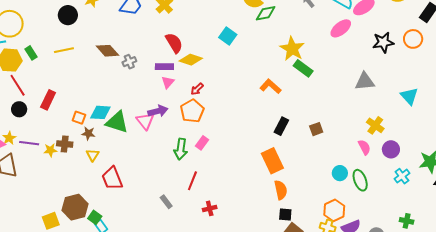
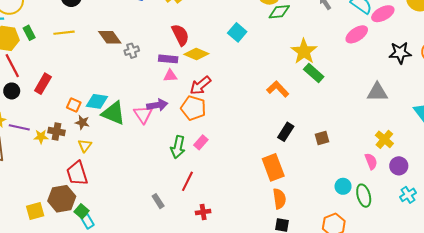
pink triangle: (168, 82) -> (170, 76), turned 40
red arrow: (197, 89) -> (200, 85), size x1.5
orange pentagon: (192, 111) -> (193, 108), turned -30
red trapezoid: (112, 178) -> (77, 173), moved

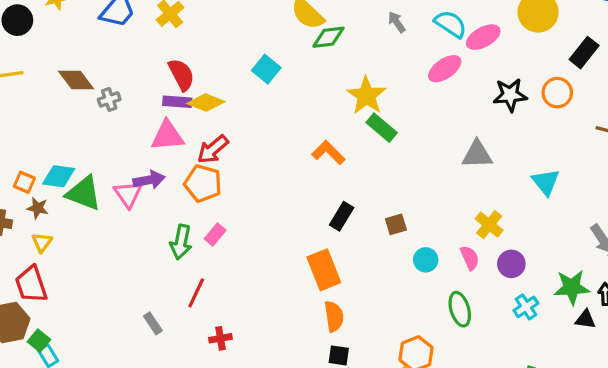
purple rectangle: (168, 59) -> (177, 102), moved
pink triangle: (170, 76) -> (167, 136), size x1.6
cyan circle: (343, 186) -> (426, 260), moved

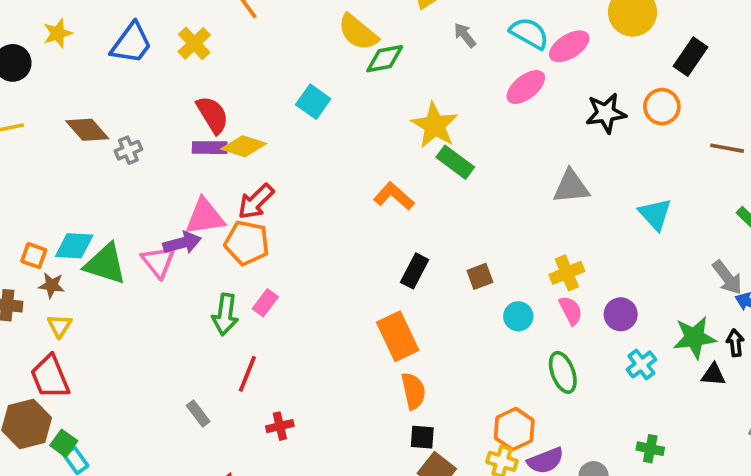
pink triangle: (167, 136) -> (205, 217), moved
yellow cross: (489, 225) -> (567, 273), moved, turned 32

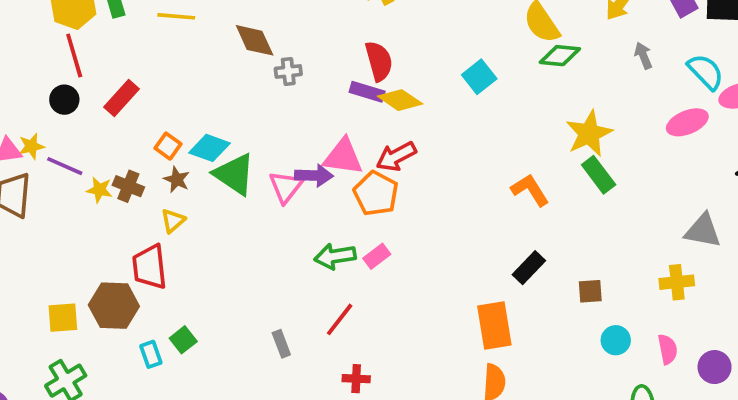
yellow cross: (567, 273) -> (677, 282), moved
green arrow: (225, 314) -> (335, 256), turned 57
green square: (64, 443) -> (183, 340), moved

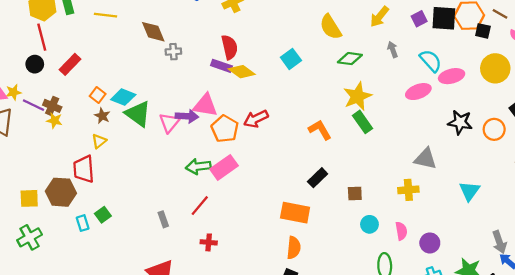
green diamond: (560, 56) -> (350, 59), moved
red arrow: (396, 156) -> (256, 119), moved
brown cross: (128, 186) -> (52, 106), moved
pink rectangle: (377, 256) -> (224, 167), size x1.6
orange rectangle: (494, 325) -> (295, 213), turned -72

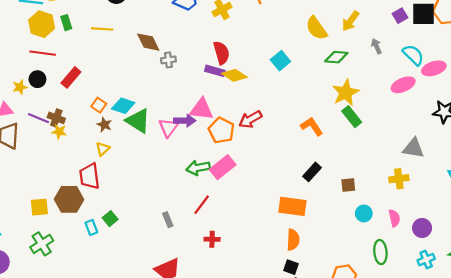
yellow arrow: (379, 17) -> (351, 21), moved
red line: (42, 37) -> (43, 53), turned -65
yellow star: (13, 92) -> (20, 87), moved

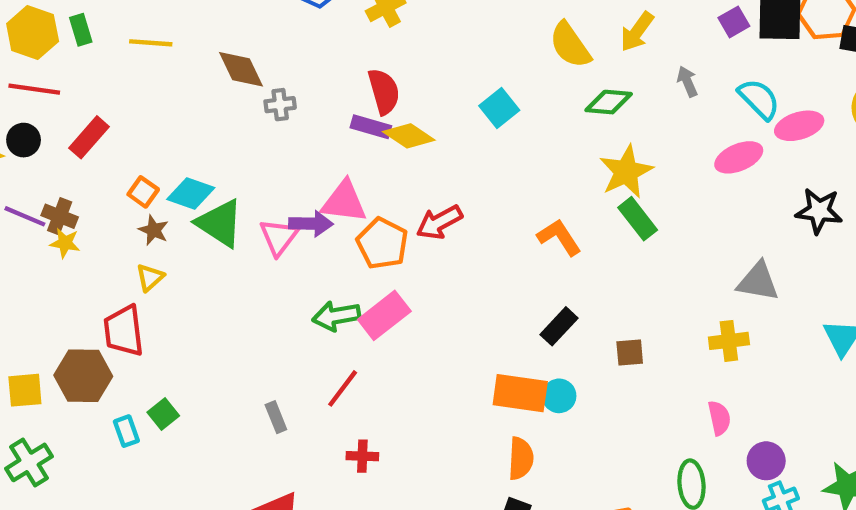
cyan circle: (364, 213) -> (559, 396), moved
purple circle: (422, 228) -> (766, 461), moved

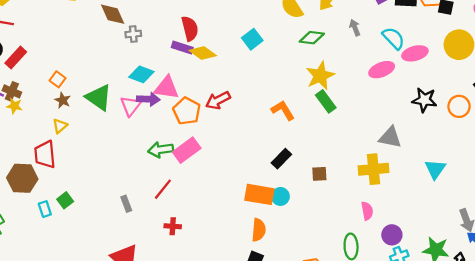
red rectangle: (89, 137) -> (16, 58), moved
cyan diamond: (191, 193) -> (141, 74), moved
yellow cross: (729, 341) -> (374, 169), size x1.4

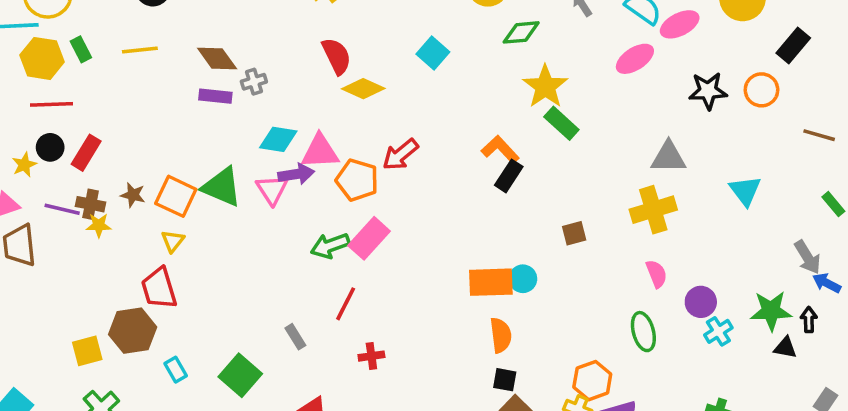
purple rectangle: (182, 47) -> (215, 96), moved
orange square: (58, 79) -> (176, 196), moved, size x1.6
brown star: (63, 100) -> (133, 195), moved
black rectangle: (281, 159) -> (509, 176), moved
green square: (65, 200) -> (240, 375), moved, size x1.6

